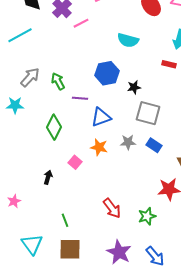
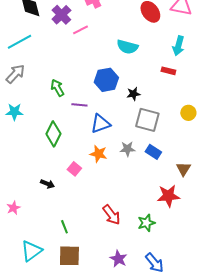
gray arrow: (30, 77) -> (15, 74), moved
black arrow: (48, 177) -> (47, 184), turned 96
cyan triangle: (32, 244) -> (31, 251), turned 30
purple star: (119, 252) -> (118, 259), size x0.7

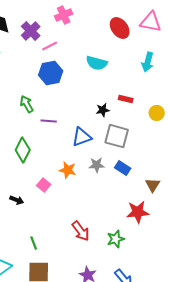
red rectangle: (168, 71) -> (126, 99), moved
blue hexagon: (106, 80) -> (51, 73), moved
yellow circle: (188, 113) -> (157, 113), moved
blue triangle: (100, 124) -> (82, 137), moved

